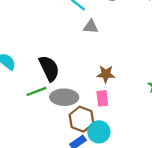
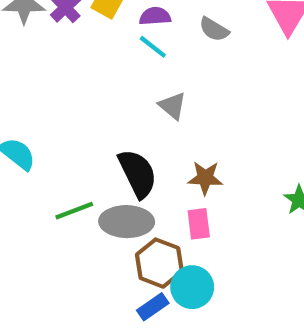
gray triangle: (91, 27) -> (172, 106), moved, turned 35
black semicircle: (49, 68) -> (138, 174), moved

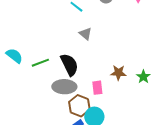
brown star: (205, 178) -> (118, 73), moved
green line: (74, 211) -> (40, 63), moved

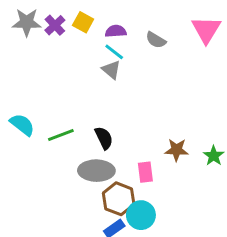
gray triangle: (85, 34) -> (111, 70), moved
black semicircle: (69, 65) -> (104, 138), size x0.7

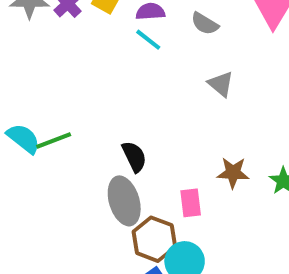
gray triangle: (111, 70) -> (221, 84), moved
green line: (61, 135) -> (54, 140), moved
gray ellipse: (96, 171) -> (124, 201), turned 72

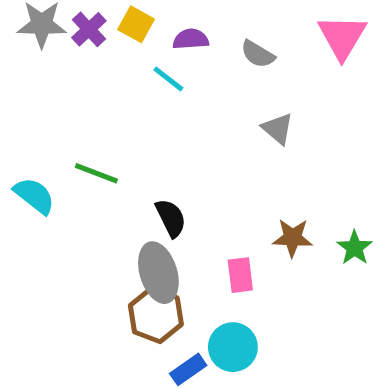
cyan line: (148, 40) -> (168, 79), moved
green line: (54, 140) -> (96, 173), moved, turned 42
brown hexagon: (154, 239) -> (156, 315), moved

